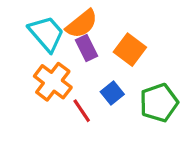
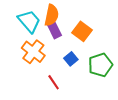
orange semicircle: (82, 24) -> (52, 15), turned -40
red line: (82, 111) -> (54, 82), moved

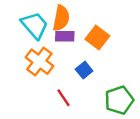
purple rectangle: (55, 30) -> (65, 36), turned -63
green pentagon: (100, 65) -> (119, 100), moved

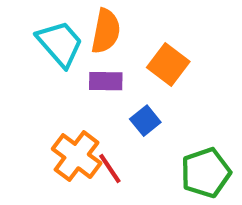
purple rectangle: (65, 36) -> (106, 81), moved
orange cross: (39, 62) -> (77, 156), moved

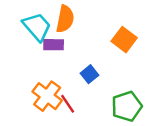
orange square: (168, 64) -> (124, 40), moved
purple rectangle: (106, 81) -> (54, 45), moved

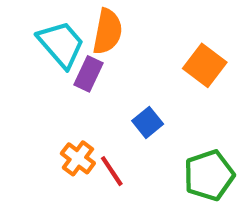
purple rectangle: (54, 45) -> (88, 74), turned -66
orange cross: (47, 96) -> (78, 158), size x0.7

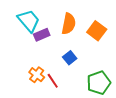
orange semicircle: (108, 32) -> (69, 24), moved
purple rectangle: (88, 74) -> (42, 35), turned 42

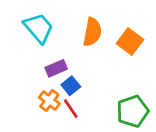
purple rectangle: (42, 35) -> (56, 68), moved
blue square: (70, 58) -> (71, 86), moved

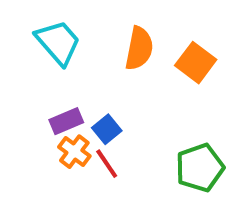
purple rectangle: (56, 68) -> (66, 121), moved

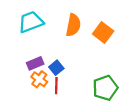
cyan trapezoid: (58, 42) -> (31, 22), turned -70
red line: (107, 164) -> (56, 86), turned 35

